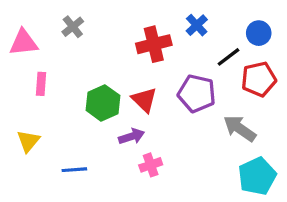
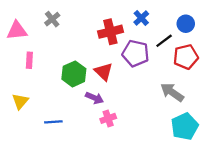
purple pentagon: (197, 93) -> (136, 53), moved
purple arrow: (132, 136) -> (94, 98), turned 42

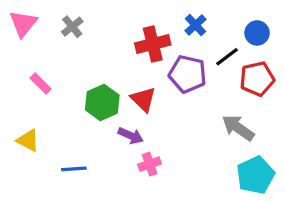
pink triangle: (17, 31) -> (23, 23), moved, turned -45
pink rectangle: (29, 60) -> (41, 84), turned -49
yellow triangle: (20, 101) -> (28, 140), turned -42

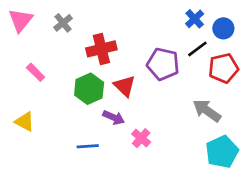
blue cross: (195, 25) -> (195, 19), moved
red cross: (153, 44) -> (101, 49), moved
pink cross: (150, 164) -> (141, 138), moved, turned -30
blue line: (74, 169) -> (88, 146), moved

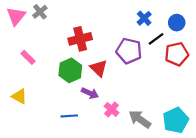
blue cross: (195, 19) -> (144, 18), moved
gray cross: (63, 23) -> (40, 12), moved
gray arrow: (207, 111) -> (140, 119), moved

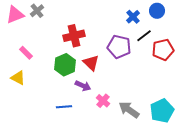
pink triangle: (16, 16) -> (15, 15), turned 30
blue circle: (177, 23) -> (157, 11), moved
yellow triangle: (19, 96) -> (18, 78), moved

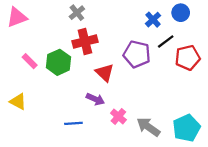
gray cross: (37, 11) -> (77, 13), moved
green hexagon: (65, 65) -> (58, 62), moved
yellow triangle: (18, 78) -> (18, 101), moved

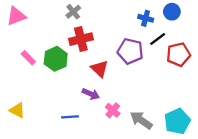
blue cross: (153, 20) -> (146, 18), turned -32
yellow triangle: (18, 101) -> (17, 110), moved

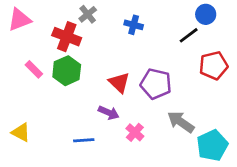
blue cross: (146, 18) -> (134, 25), moved
red cross: (81, 39) -> (67, 37), moved, turned 35
black line: (158, 39) -> (189, 35), moved
purple pentagon: (130, 51) -> (156, 84), moved
gray arrow: (141, 120) -> (181, 122), moved

